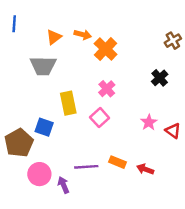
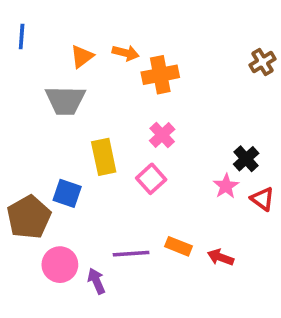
orange cross: (106, 49) -> (160, 75), turned 35
black cross: (160, 78) -> (246, 159), moved

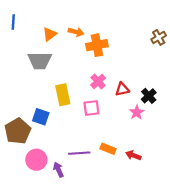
pink square: (151, 179) -> (91, 108), turned 35
red triangle: (263, 199) -> (122, 89), moved, turned -48

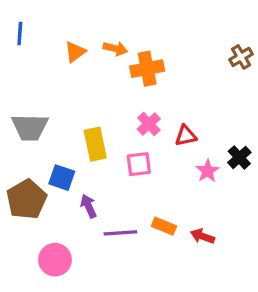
gray trapezoid: (40, 61) -> (30, 127), moved
black cross: (149, 96) -> (239, 157), moved
pink circle: (36, 160) -> (55, 260), moved
purple arrow: (58, 170) -> (89, 206), moved

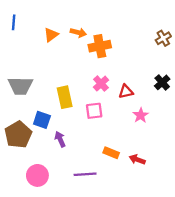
black cross: (239, 157) -> (162, 82), moved
purple line: (120, 233) -> (85, 174), moved

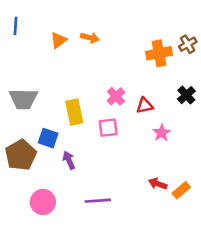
orange cross: (100, 46) -> (159, 53), moved
orange rectangle: (111, 153) -> (181, 190), moved, turned -63

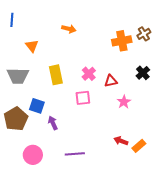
orange triangle: (59, 40) -> (32, 46), moved, turned -32
yellow rectangle: (74, 112) -> (56, 75), moved

